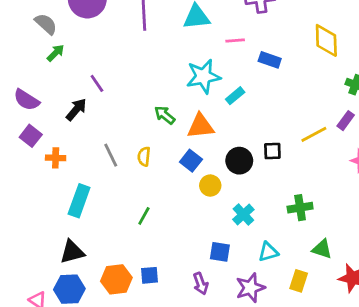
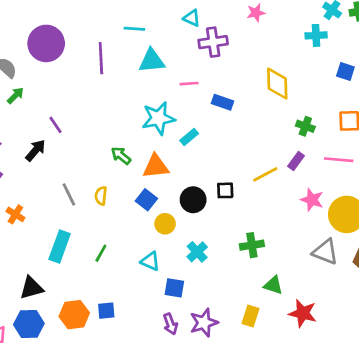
orange cross: (56, 158) -> (15, 214), moved, turned 30
cyan rectangle: (79, 201) -> (60, 246), moved
cyan triangle: (268, 252) -> (150, 261), moved, turned 40
purple arrow: (201, 284) -> (170, 324), moved

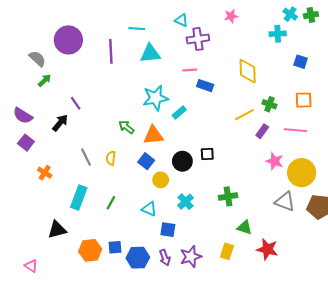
pink line: (189, 84) -> (190, 70), moved
yellow line: (265, 174) -> (245, 115), moved
blue hexagon: (29, 324) -> (138, 258), moved

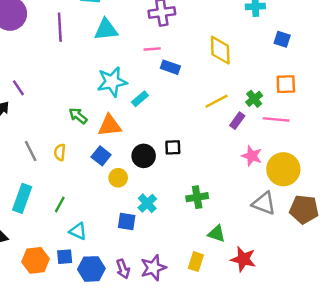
green cross: (269, 104) -> (254, 99), moved, turned 32
cyan triangle: (149, 209) -> (78, 231), moved
blue square: (168, 230) -> (127, 221), moved

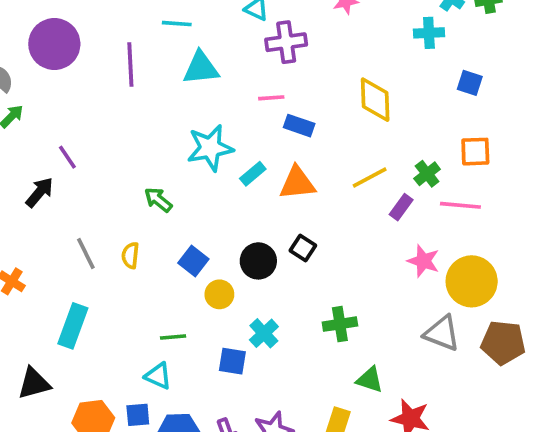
orange triangle: (110, 126) -> (297, 183), moved
black square: (173, 147) -> (303, 248), turned 35
green line: (60, 204) -> (173, 337), moved, turned 56

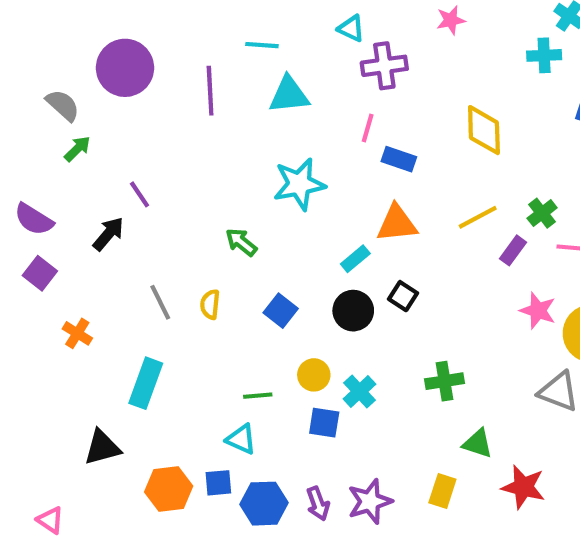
pink line: (271, 98) -> (368, 128), turned -70
cyan rectangle: (253, 174) -> (355, 259), moved
yellow circle: (219, 294) -> (314, 375), moved

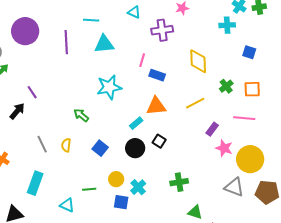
purple cross: (384, 66) -> (162, 30), moved
green cross: (542, 213) -> (226, 86), moved
purple rectangle: (513, 250) -> (212, 129), moved
cyan triangle: (241, 439) -> (67, 205), moved

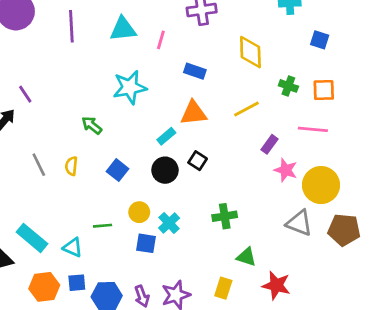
pink line: (142, 60) -> (161, 40), moved
green cross: (226, 86) -> (288, 86), turned -32
cyan rectangle: (35, 183) -> (32, 238), moved, turned -70

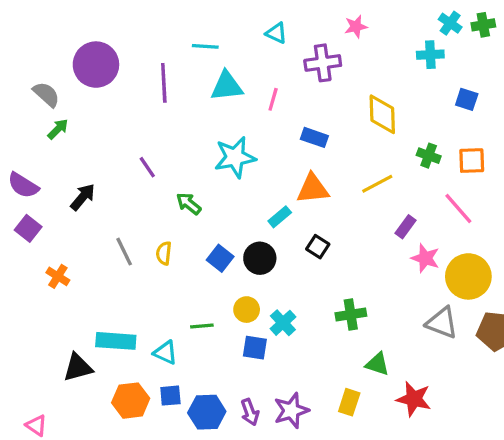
purple line: (25, 94) -> (147, 167), moved
pink line: (313, 129) -> (458, 209), turned 44
black circle: (165, 170) -> (260, 258), moved
cyan rectangle: (32, 238) -> (116, 341), turned -36

